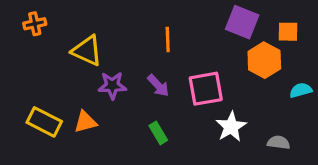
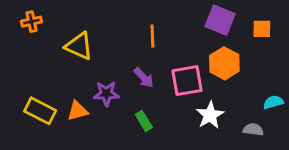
orange hexagon: (264, 60) -> (224, 63), moved
purple star: (112, 85) -> (106, 94), moved
cyan semicircle: (301, 90) -> (273, 102), moved

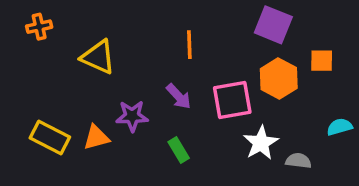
orange square: (262, 29) -> (322, 61), moved
gray semicircle: (253, 130) -> (298, 161), moved

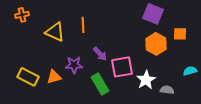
orange line: (189, 45) -> (83, 25), moved
pink square: (232, 100) -> (122, 67), moved
green rectangle: (179, 150) -> (100, 84), size x1.5

